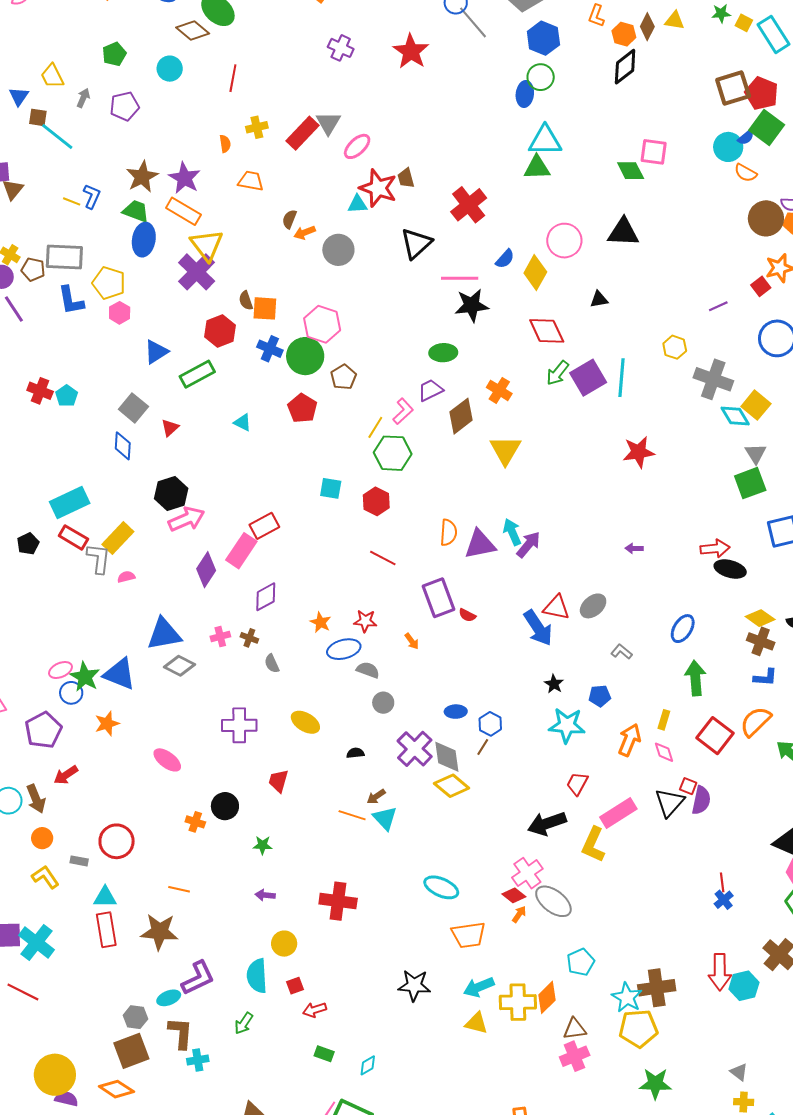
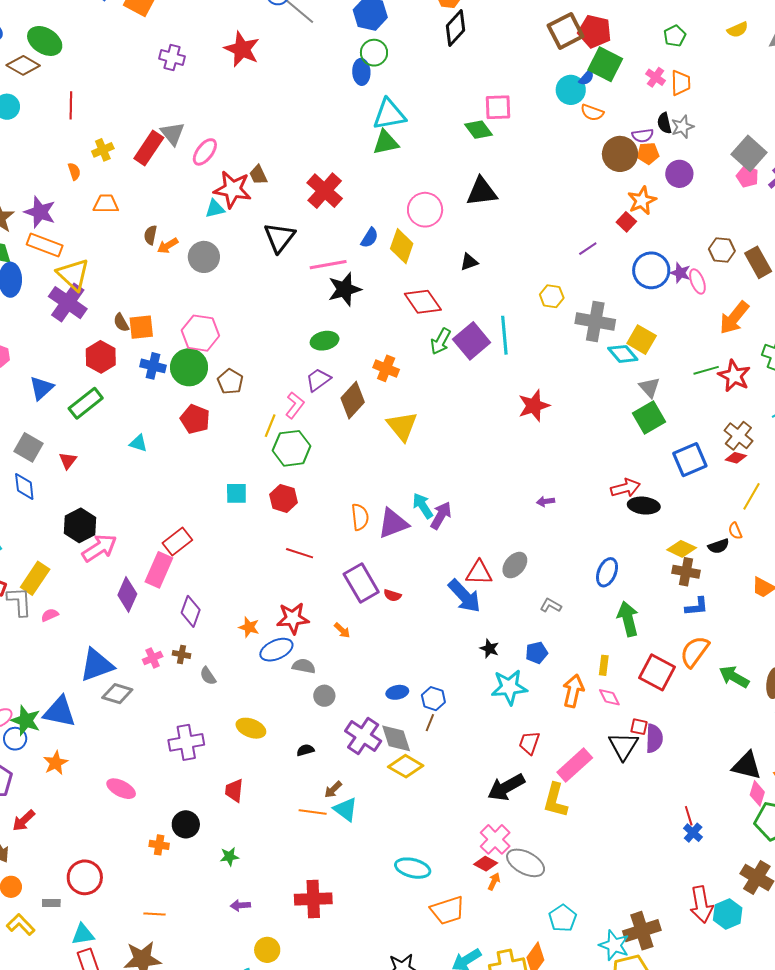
purple diamond: (266, 597) -> (191, 611), turned -32
red star: (365, 621) -> (293, 618), size x1.4

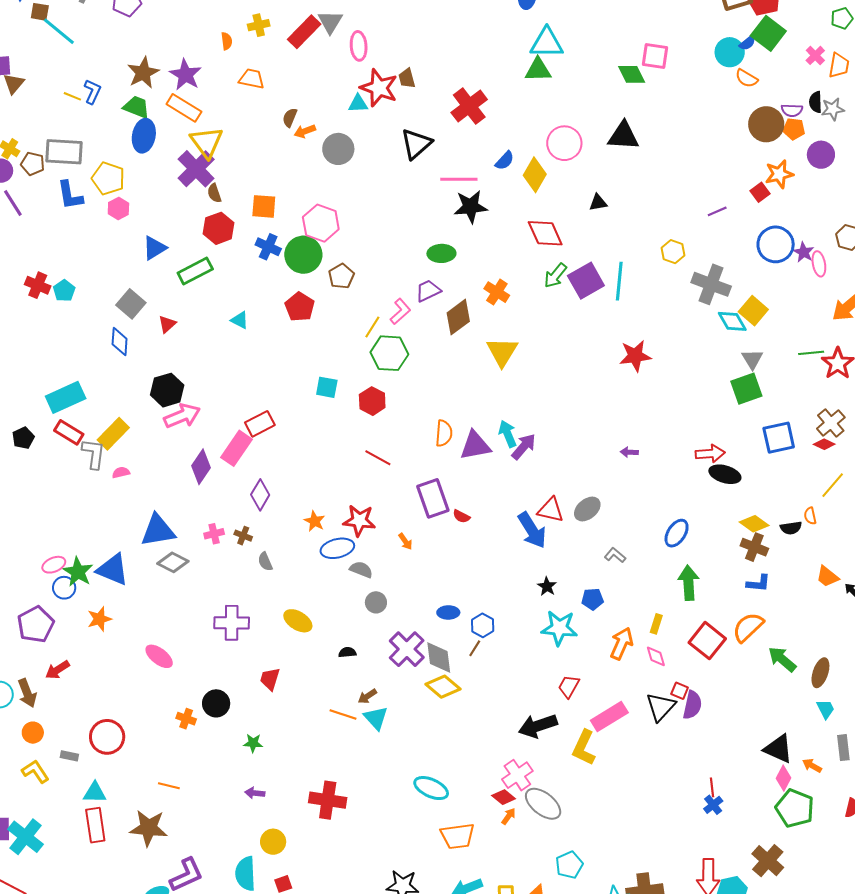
pink ellipse: (205, 152) -> (359, 46), turned -52
brown semicircle: (121, 323) -> (214, 193), moved

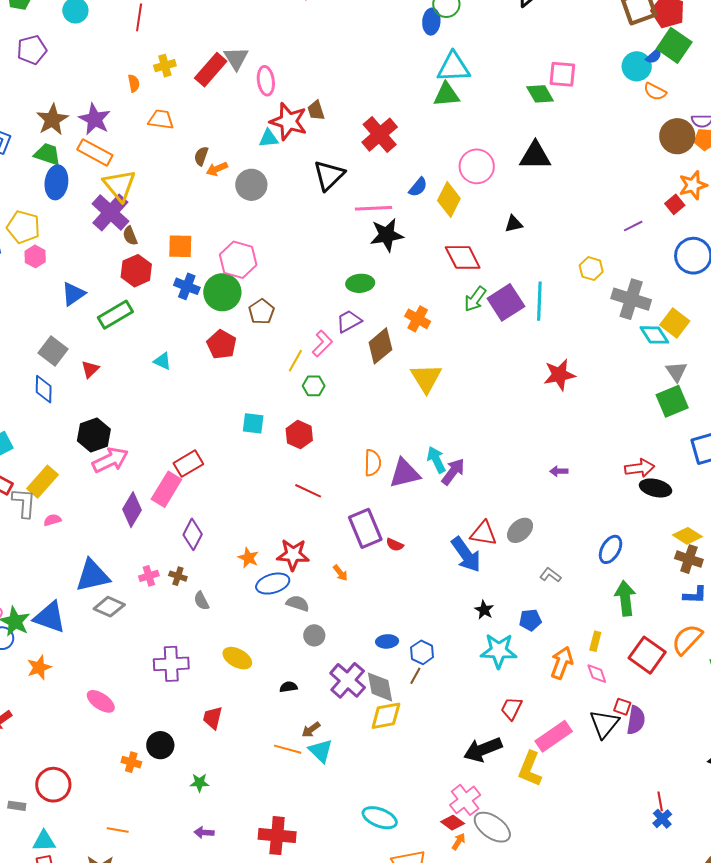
green hexagon: (389, 353) -> (314, 386), size x0.6
yellow diamond: (443, 687) -> (386, 716), turned -48

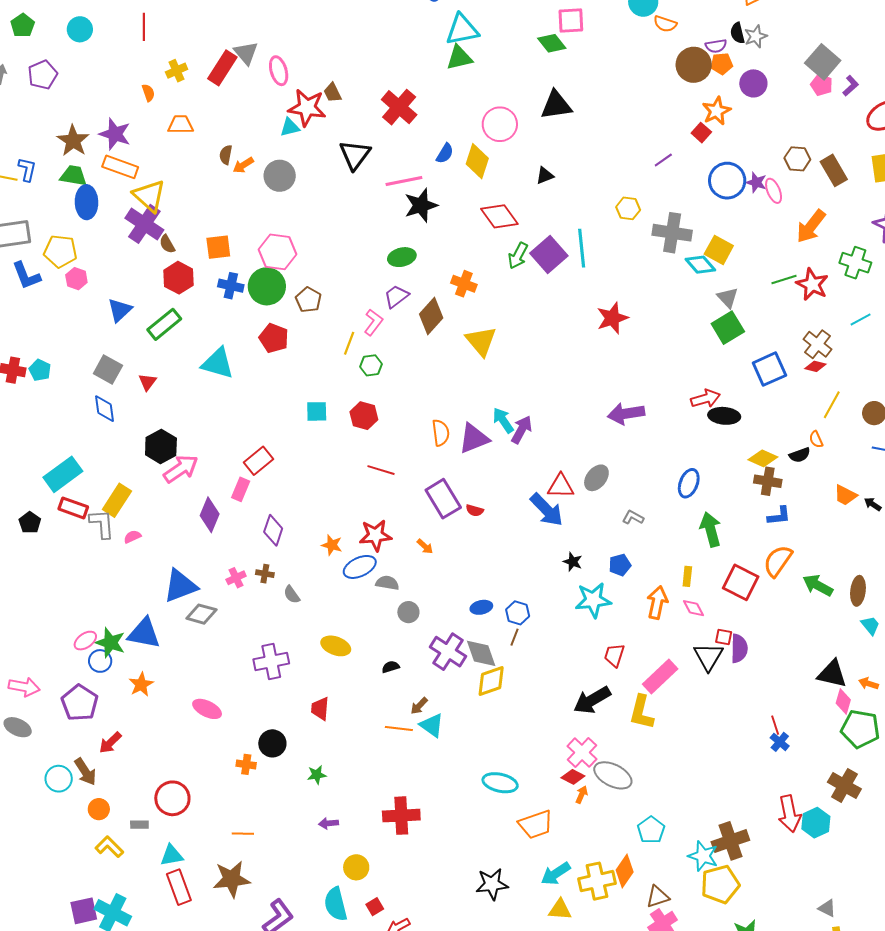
cyan triangle: (162, 361) -> (218, 363), size x1.8
purple arrow: (559, 471) -> (626, 414), size x2.0
pink rectangle: (166, 489) -> (241, 489), size x0.7

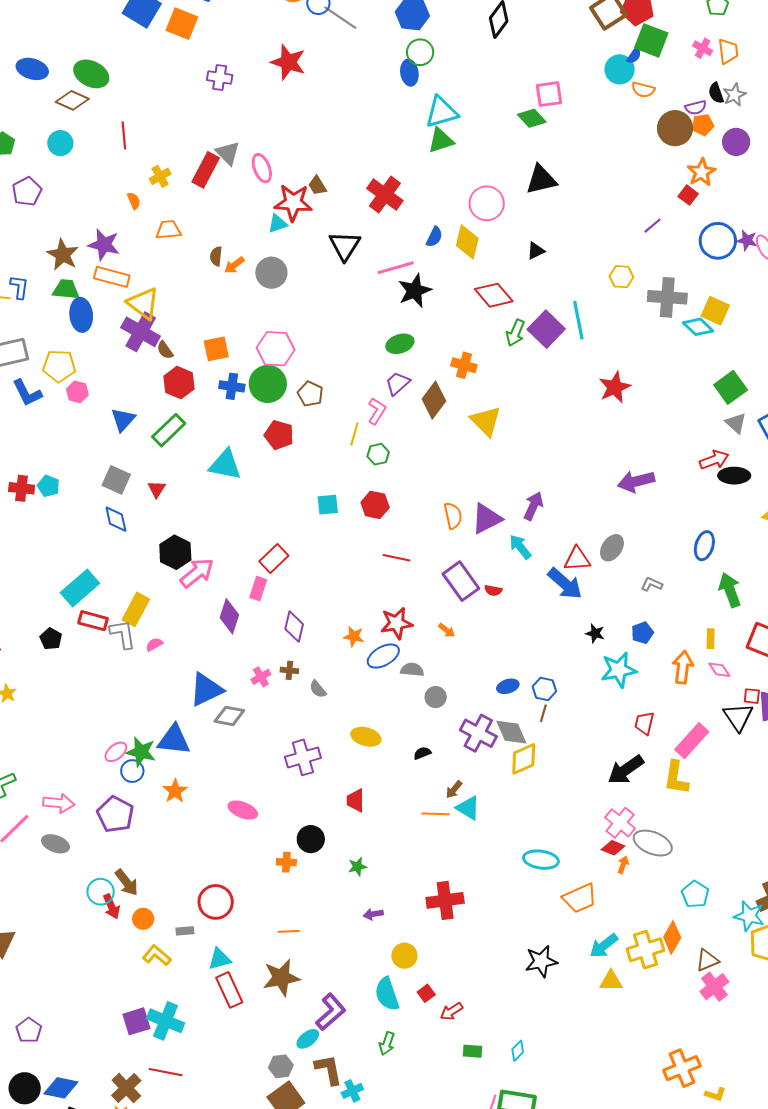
gray triangle: (728, 298) -> (736, 423), moved
cyan arrow: (503, 420) -> (520, 547), moved
red arrow: (110, 743) -> (111, 907), moved, turned -65

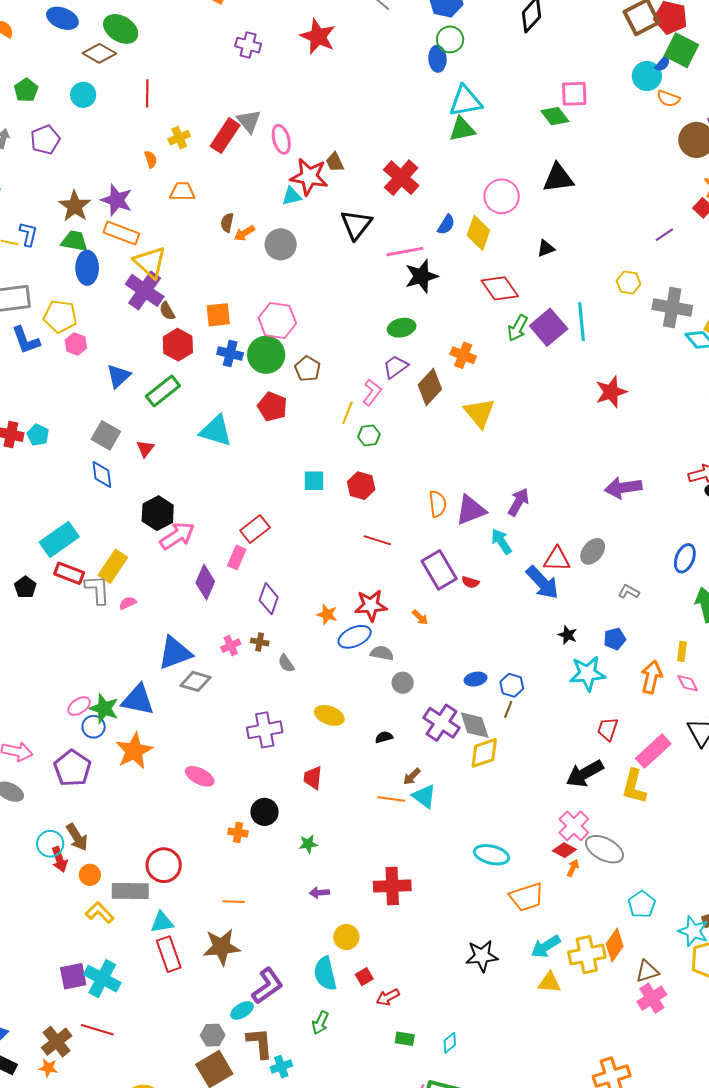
orange star: (175, 791) -> (134, 751), size x1.5
gray rectangle: (185, 931) -> (130, 891), size x2.0

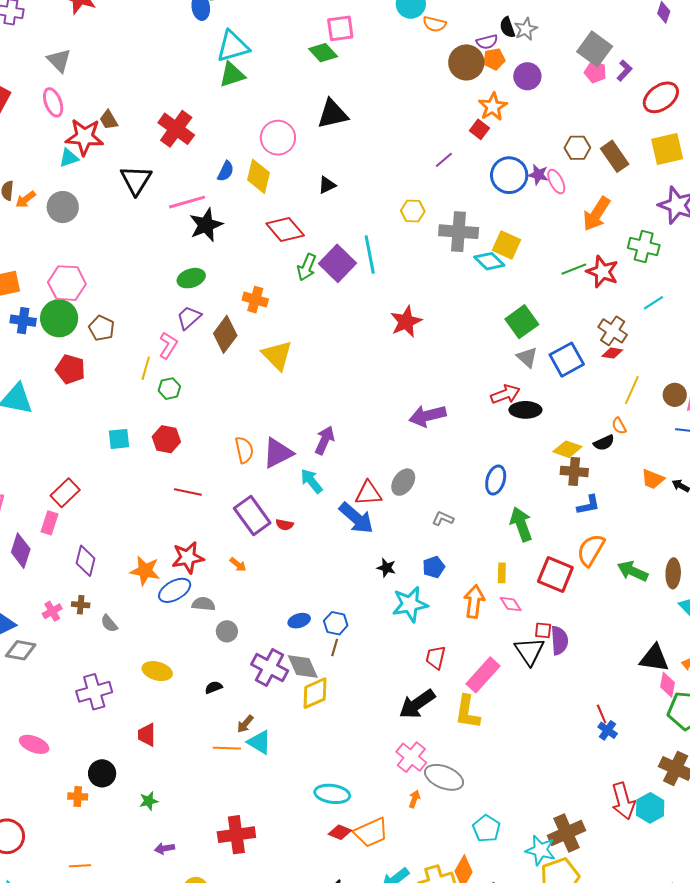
gray triangle: (249, 121) -> (59, 60), moved
orange star: (327, 614) -> (145, 571), size x1.4
red diamond: (564, 850) -> (340, 832), moved

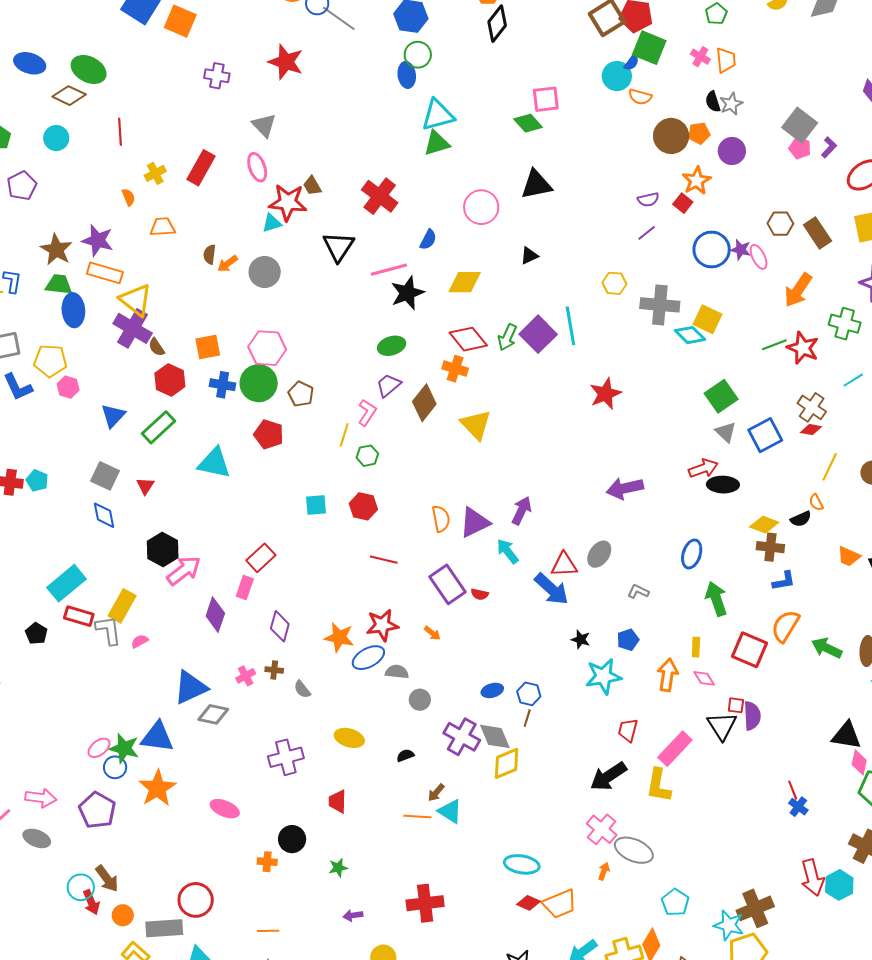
purple semicircle: (487, 42) -> (648, 200), moved
yellow diamond: (258, 176) -> (465, 282), moved, turned 76
red diamond: (285, 229) -> (468, 339), moved

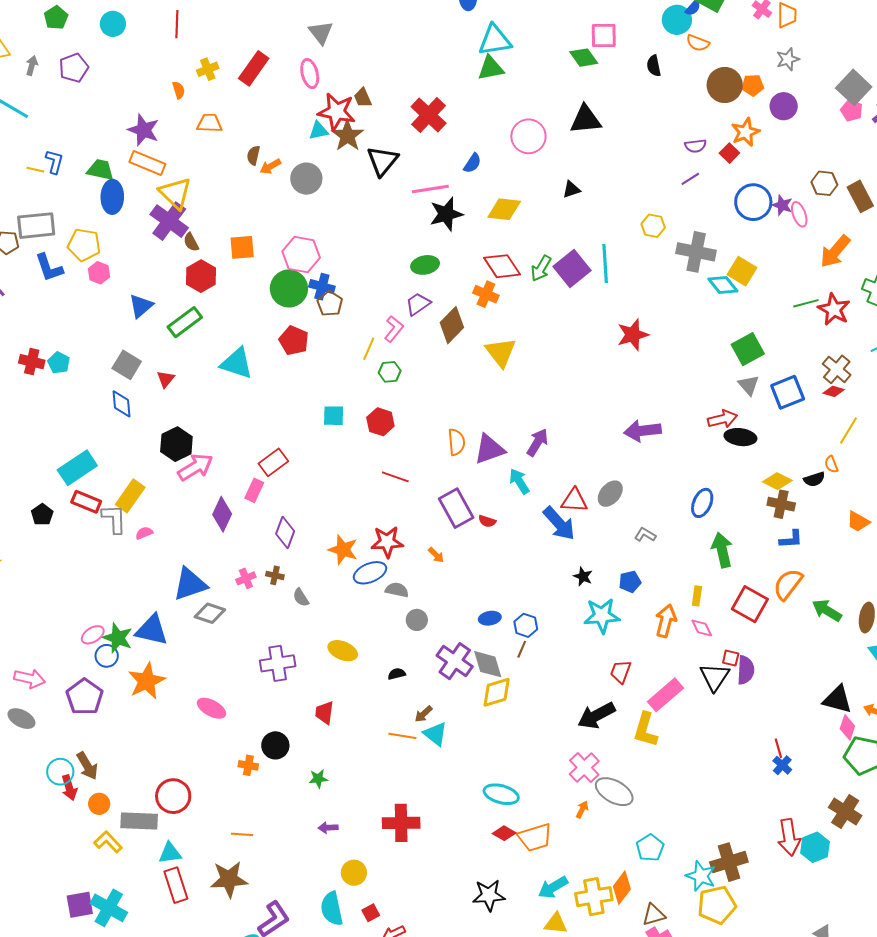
black semicircle: (713, 102) -> (654, 66), moved
brown star: (56, 250) -> (347, 136), moved
blue cross: (223, 385) -> (322, 287), moved

